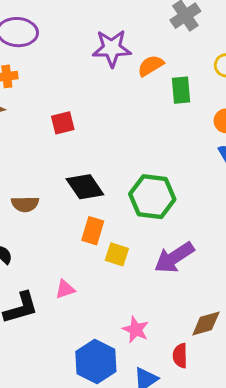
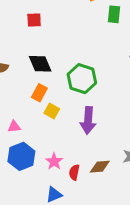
purple arrow: (174, 257) -> (88, 120), turned -64
red semicircle: (180, 356) -> (74, 172), moved
blue hexagon: (96, 361) -> (21, 156), moved

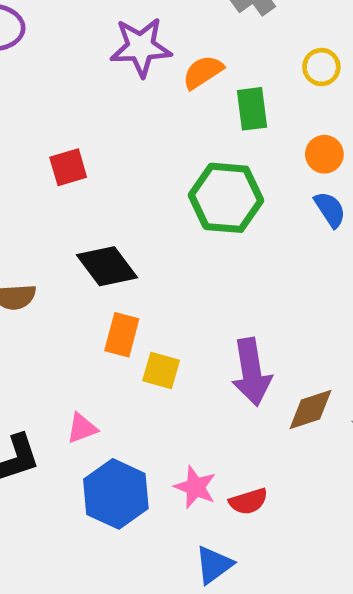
green hexagon: (82, 79) -> (226, 198), moved
brown diamond: (100, 167) -> (310, 409), moved
red semicircle: (74, 172) -> (248, 501), turned -105

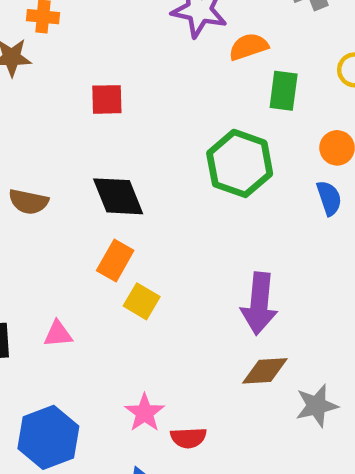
purple arrow: (251, 372) -> (259, 304), moved
blue hexagon: (116, 494) -> (48, 437), moved

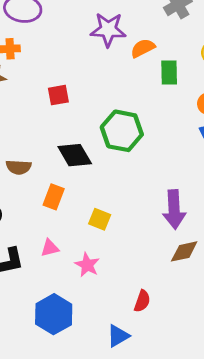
green hexagon: (240, 163) -> (122, 131), moved
orange rectangle: (115, 260) -> (54, 197), moved
pink star: (145, 413) -> (87, 265), moved
red semicircle: (188, 438) -> (142, 301), turned -60

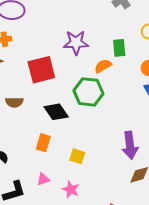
purple star: (108, 30) -> (76, 43), moved
orange semicircle: (143, 48) -> (103, 66), moved
red square: (58, 95) -> (41, 70), size x1.8
brown semicircle: (19, 167) -> (14, 102), moved

